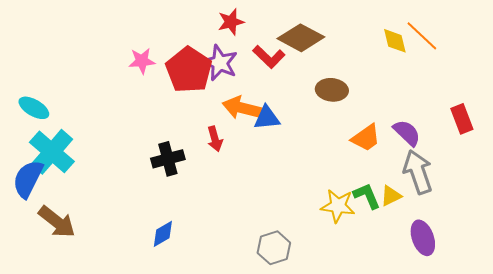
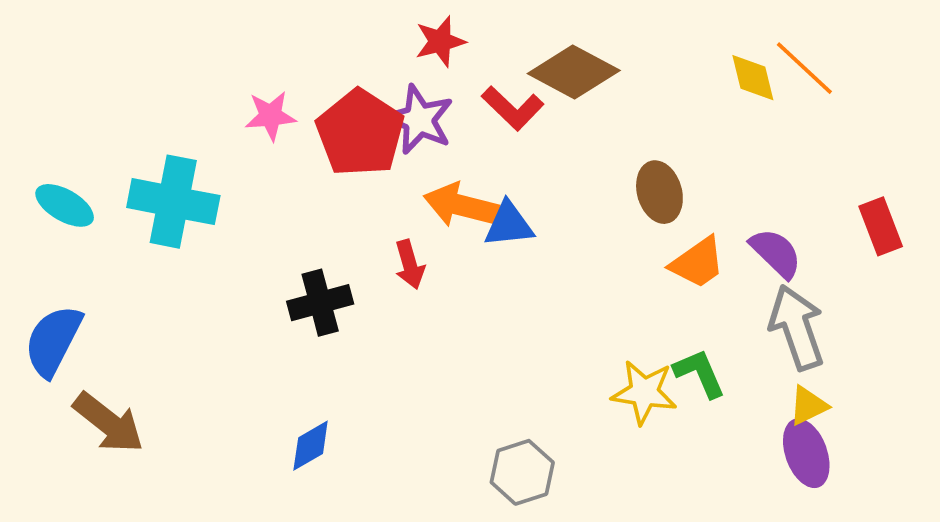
brown ellipse: (332, 90) -> (659, 192), moved, turned 68
cyan cross: (52, 152) -> (173, 202), moved, turned -30
yellow triangle: (391, 196) -> (808, 406), moved

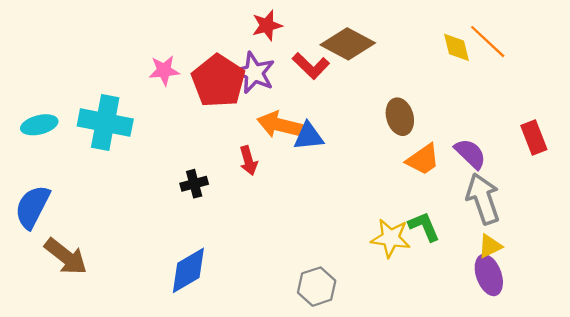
cyan ellipse: (65, 205) -> (39, 125), turned -44
black cross: (320, 303) -> (194, 184), size x0.7
blue diamond: (311, 446) -> (188, 270), size x1.5

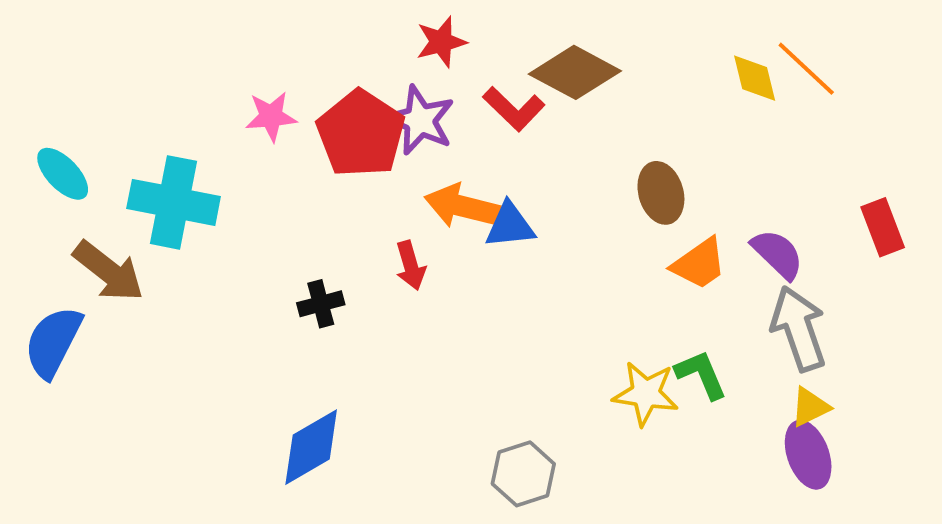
cyan ellipse: (39, 125) -> (63, 174), moved, turned 60
brown arrow: (66, 257) -> (109, 271), moved

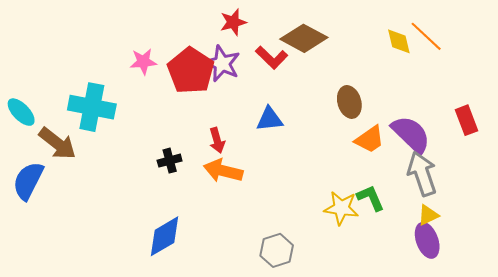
cyan ellipse: (63, 174) -> (21, 112), moved
orange arrow: (462, 206) -> (223, 171), moved
purple semicircle: (778, 254) -> (411, 134), size x1.4

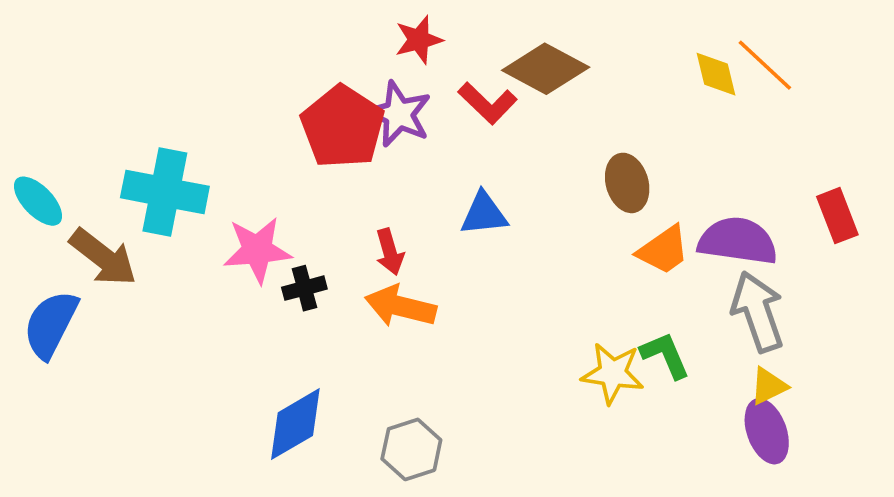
pink star: (143, 62) -> (257, 250), moved, size x1.4
purple semicircle: (411, 134) -> (738, 241), turned -36
gray hexagon: (277, 250) -> (411, 449), moved

